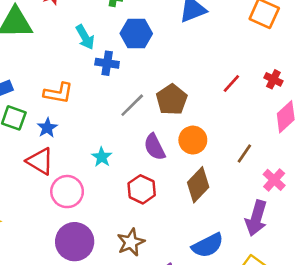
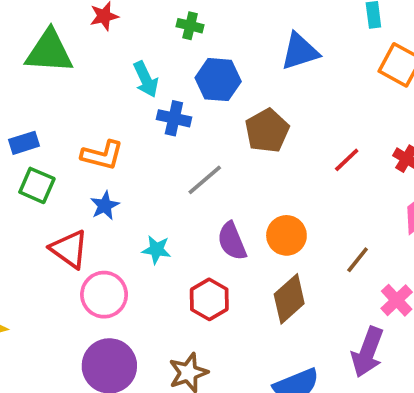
brown pentagon: (172, 100) -> (267, 131), moved
blue star: (47, 128) -> (105, 206), moved
cyan star: (102, 157) -> (156, 250), turned -30

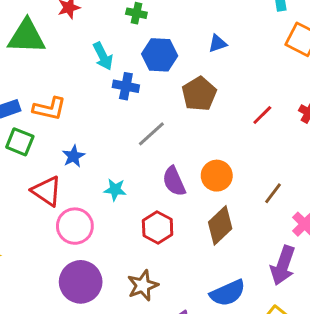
blue triangle: (300, 52) -> (218, 44), moved, size x0.6
orange L-shape: (102, 155) -> (49, 109), moved

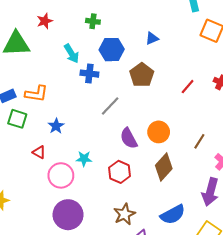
cyan star: (115, 190) -> (84, 159), moved
red triangle: (47, 191) -> (39, 152), size x0.6
brown star: (143, 286) -> (124, 214), moved

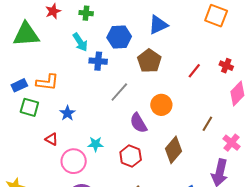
green cross: (93, 21) -> (86, 13), moved
blue triangle: (152, 38) -> (158, 25), size x1.5
orange circle: (159, 132) -> (161, 105), moved

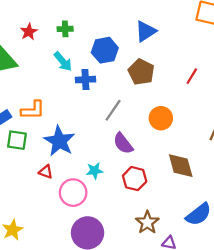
blue star: (67, 113) -> (59, 141), size x1.8
purple semicircle: (138, 123) -> (123, 143), moved
brown diamond: (174, 150) -> (181, 166), turned -48

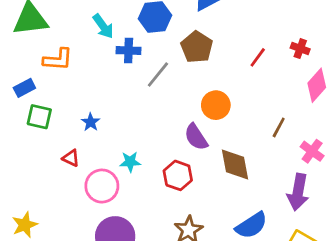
orange L-shape: (33, 110) -> (58, 59), moved
gray line: (113, 110) -> (158, 75), moved
blue star: (59, 141) -> (91, 122), size x0.5
purple semicircle: (123, 143) -> (196, 137), moved

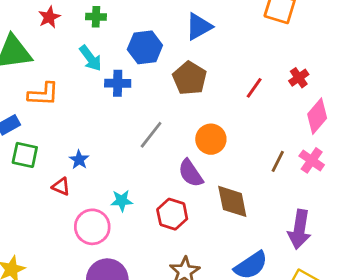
red cross: (300, 49) -> (299, 78), turned 36
gray line: (158, 75) -> (151, 135), moved
pink cross: (312, 151) -> (312, 160), moved
red triangle: (71, 158) -> (61, 186), moved

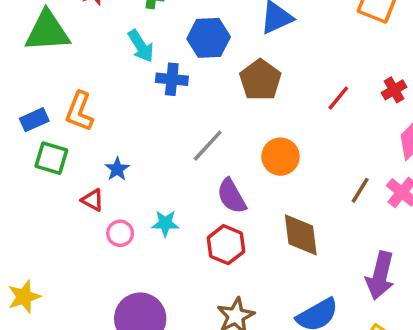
orange L-shape: (43, 94) -> (79, 111), moved, turned 104
purple semicircle: (191, 173) -> (232, 196), moved
pink circle: (92, 227) -> (120, 233), moved, size x0.6

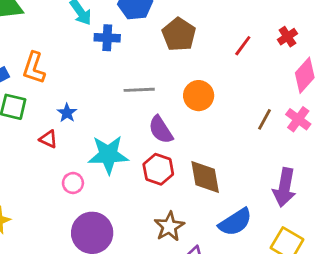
gray line: (208, 146) -> (139, 90), turned 48
cyan star: (165, 223) -> (108, 155), size x1.8
pink circle: (120, 233) -> (73, 183), moved
brown diamond: (301, 235) -> (205, 177), moved

